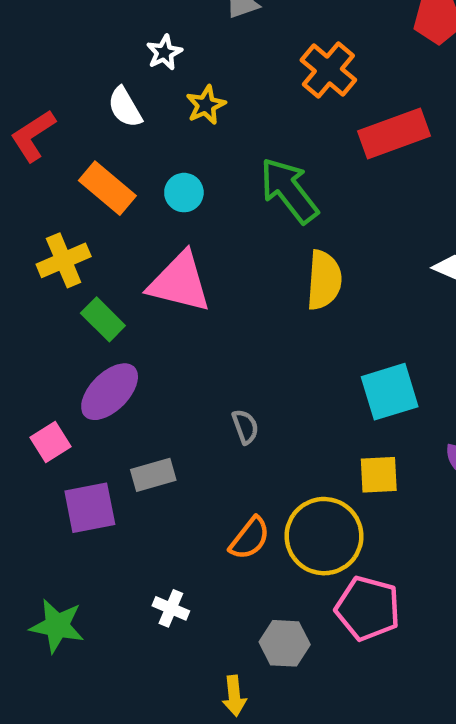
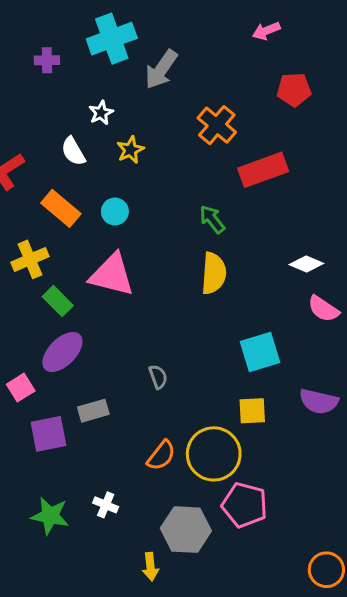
green arrow: (289, 190) -> (212, 219), moved, size x0.6
green star: (57, 626) -> (50, 516), moved
gray hexagon: (285, 643) -> (186, 530), size x1.4

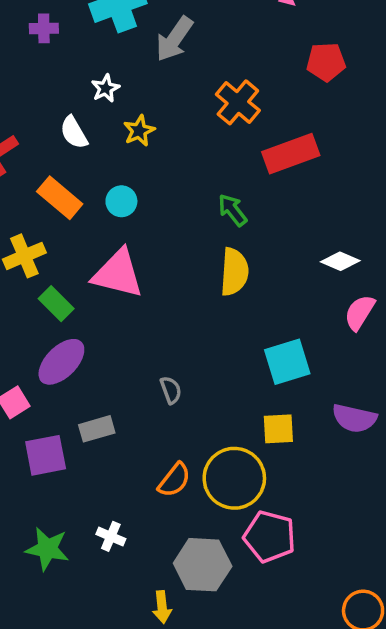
pink semicircle: (323, 309) -> (360, 312), turned 88

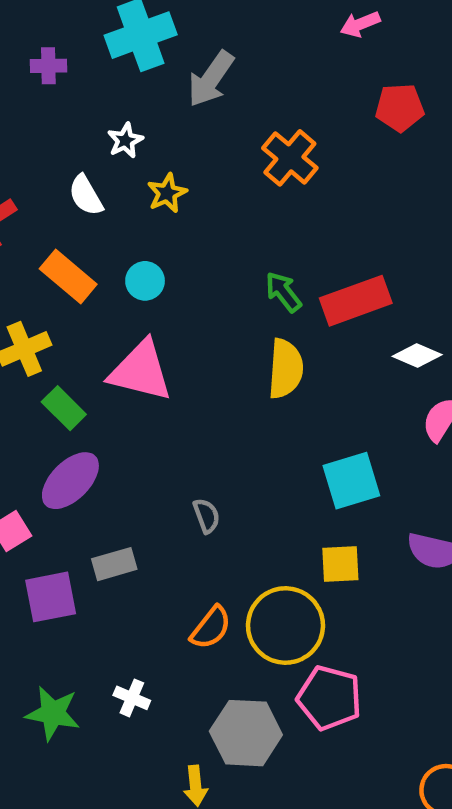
red rectangle: (291, 154) -> (356, 301), moved

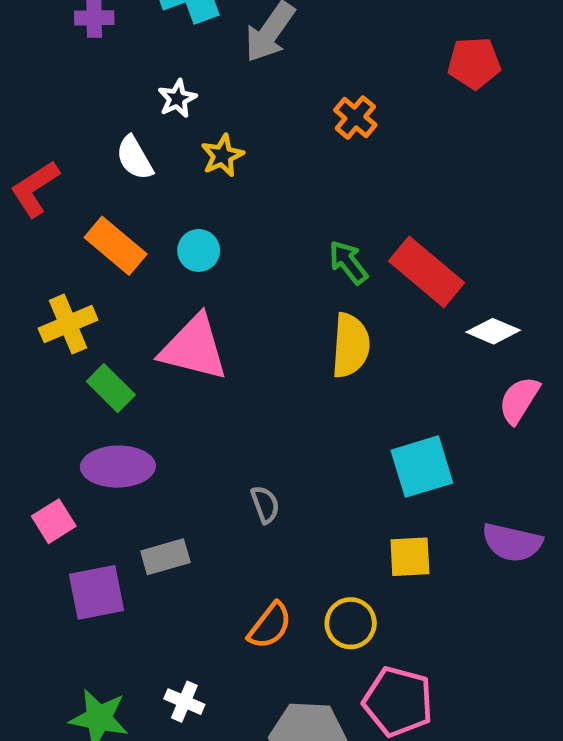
orange cross: (290, 158) -> (355, 118), size x0.7
red rectangle: (356, 301) -> (427, 272), turned 60
purple ellipse: (70, 481) -> (118, 467), turned 44
yellow circle: (285, 625) -> (351, 623), size x0.6

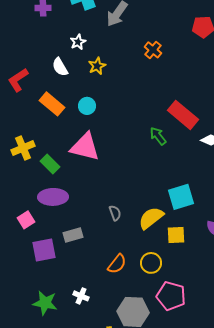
green arrow: (348, 262) -> (158, 136), moved
yellow cross: (68, 324) -> (23, 148), moved
yellow semicircle: (351, 345) -> (151, 218), moved, turned -132

